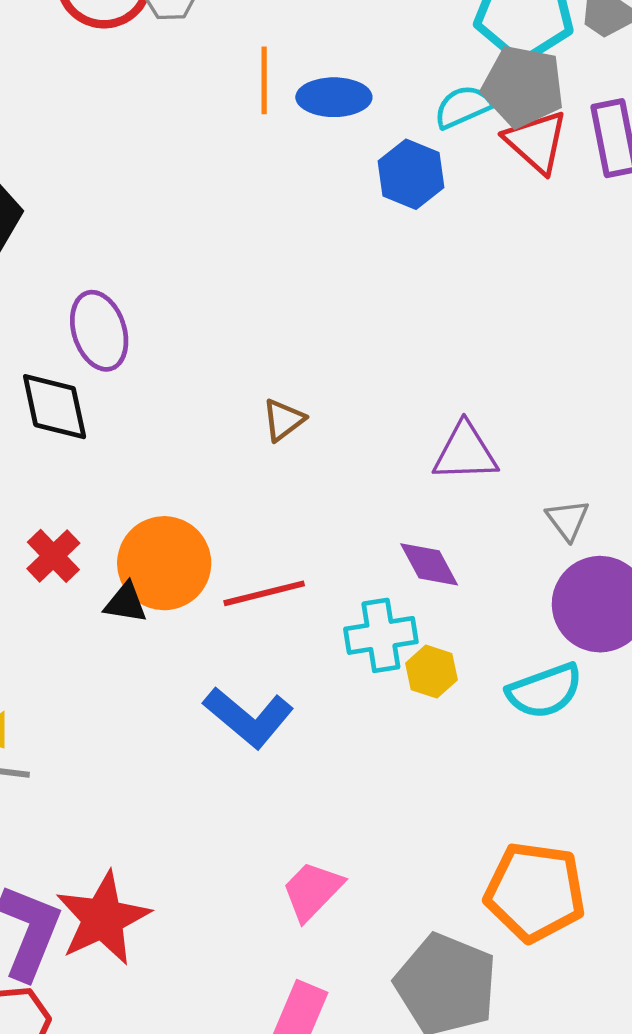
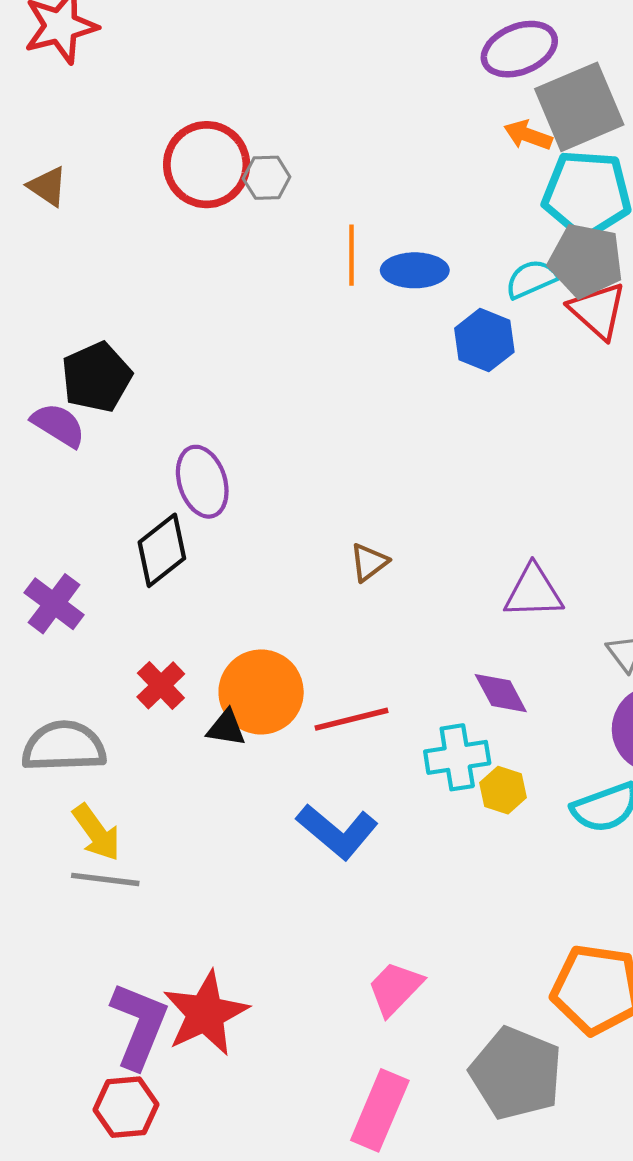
black diamond: (55, 407) -> (162, 550), turned 64

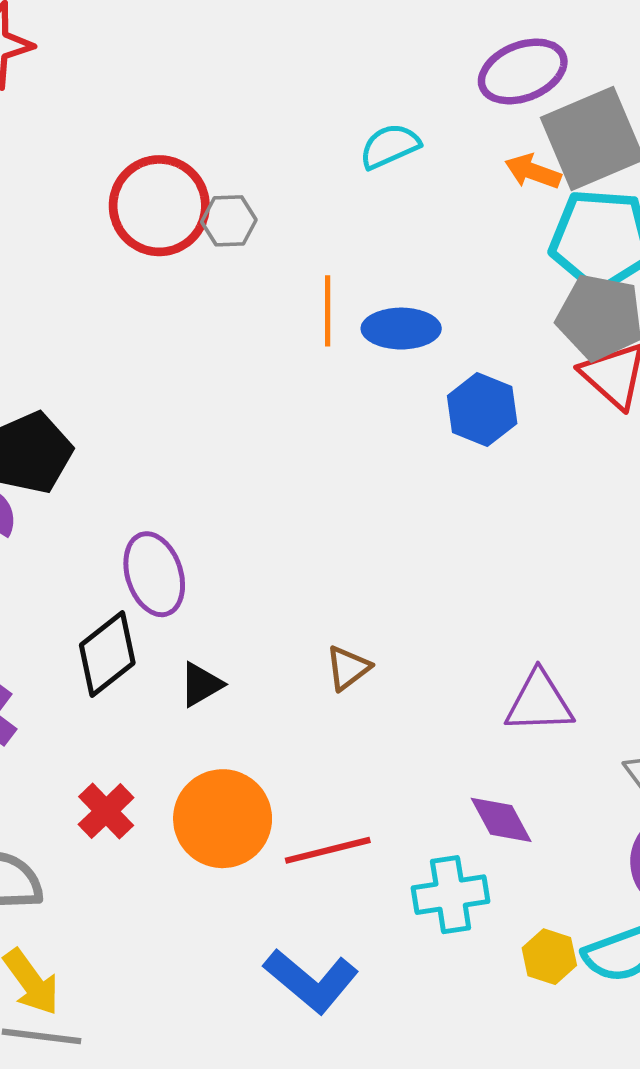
cyan semicircle: (531, 279) -> (390, 146), moved
black triangle: (226, 728) -> (201, 684), moved, turned -39
yellow hexagon: (503, 790) -> (549, 957), moved

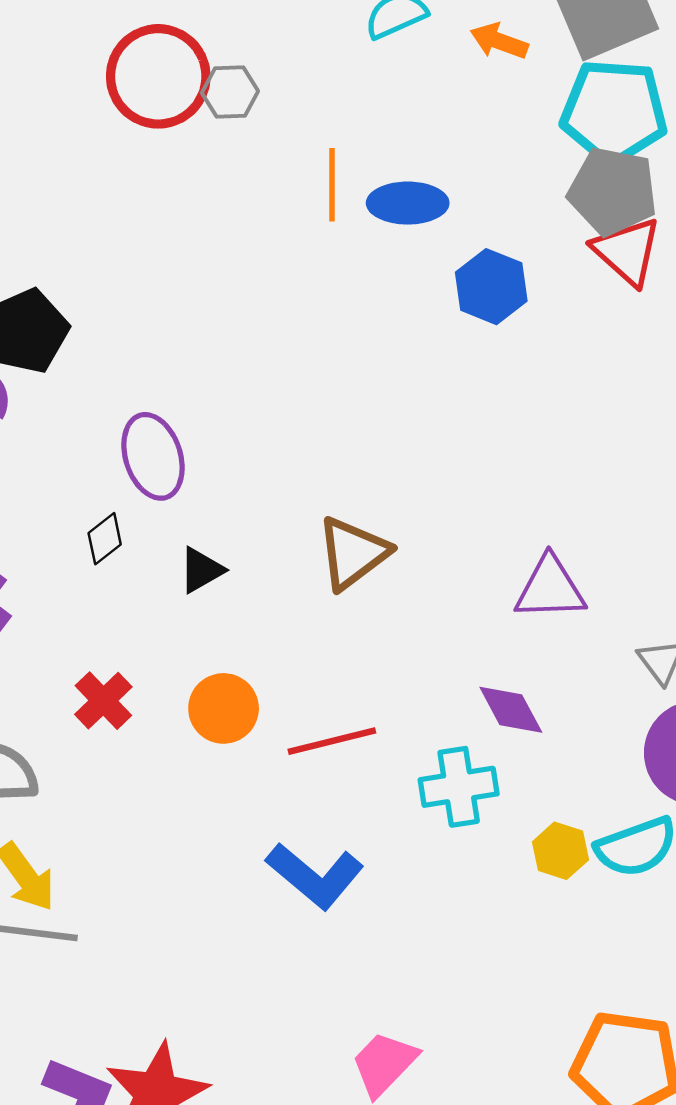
orange arrow: (533, 172) -> (499, 41), moved
black diamond: (107, 654) -> (105, 539), size x0.6
brown triangle: (348, 668) -> (353, 553), size x1.6
orange circle: (223, 819) -> (224, 708), size x0.7

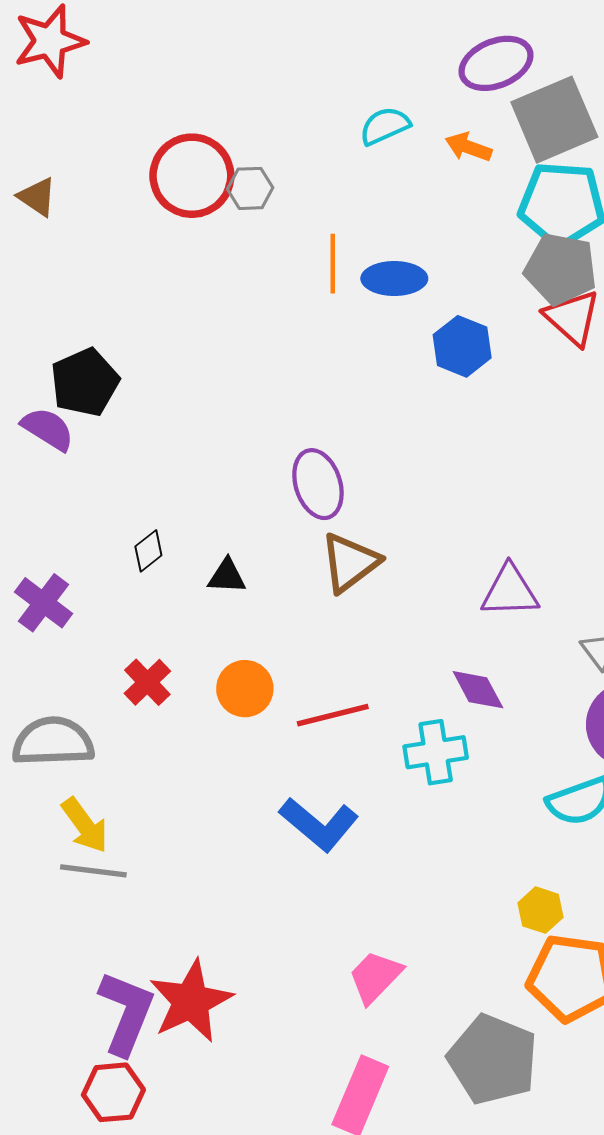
purple ellipse: (153, 456) -> (318, 484), moved
black triangle: (201, 570) -> (227, 576), turned 33
yellow hexagon: (560, 851) -> (541, 910), moved

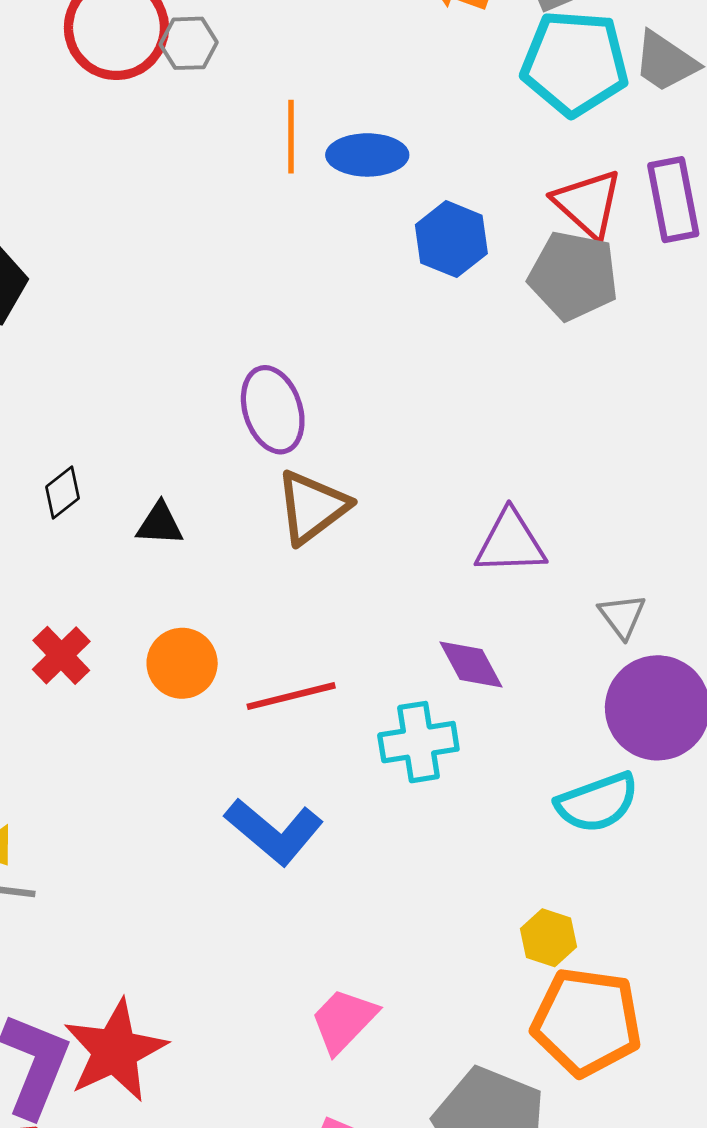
gray pentagon: (561, 269) -> (573, 276), moved

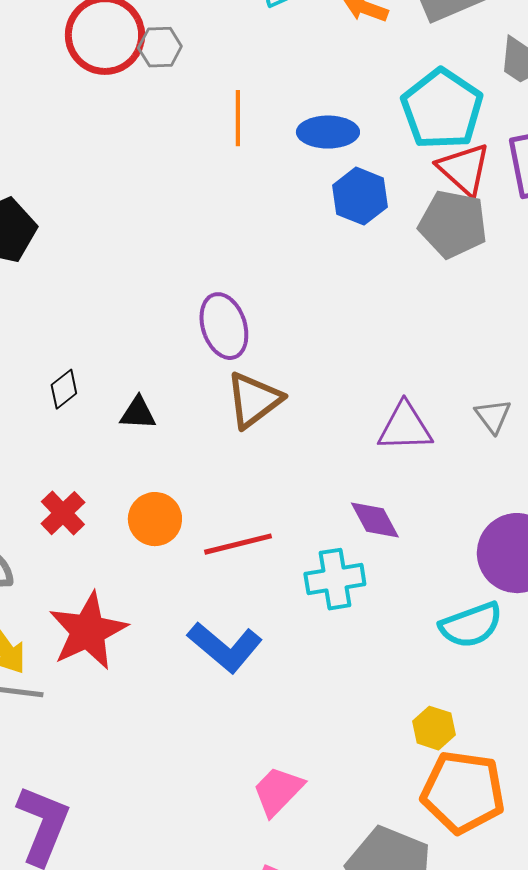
cyan pentagon: (575, 63) -> (442, 109), moved, turned 30
blue ellipse: (367, 155) -> (328, 132), moved
gray triangle: (622, 616) -> (493, 416), moved
red star: (115, 1051) -> (88, 631), moved

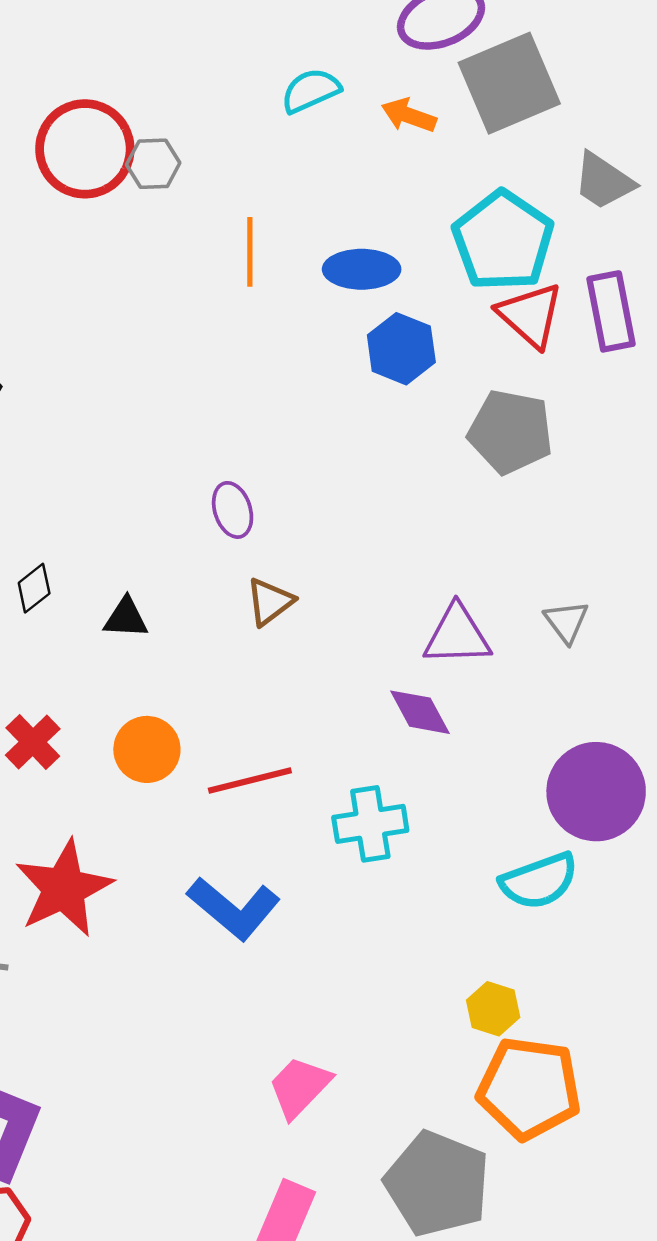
gray pentagon: (453, 224) -> (510, 432), moved
purple ellipse: (224, 326) -> (233, 510), size x0.7
brown triangle: (254, 400) -> (270, 602), size x0.7
purple diamond: (375, 520) -> (420, 712), moved

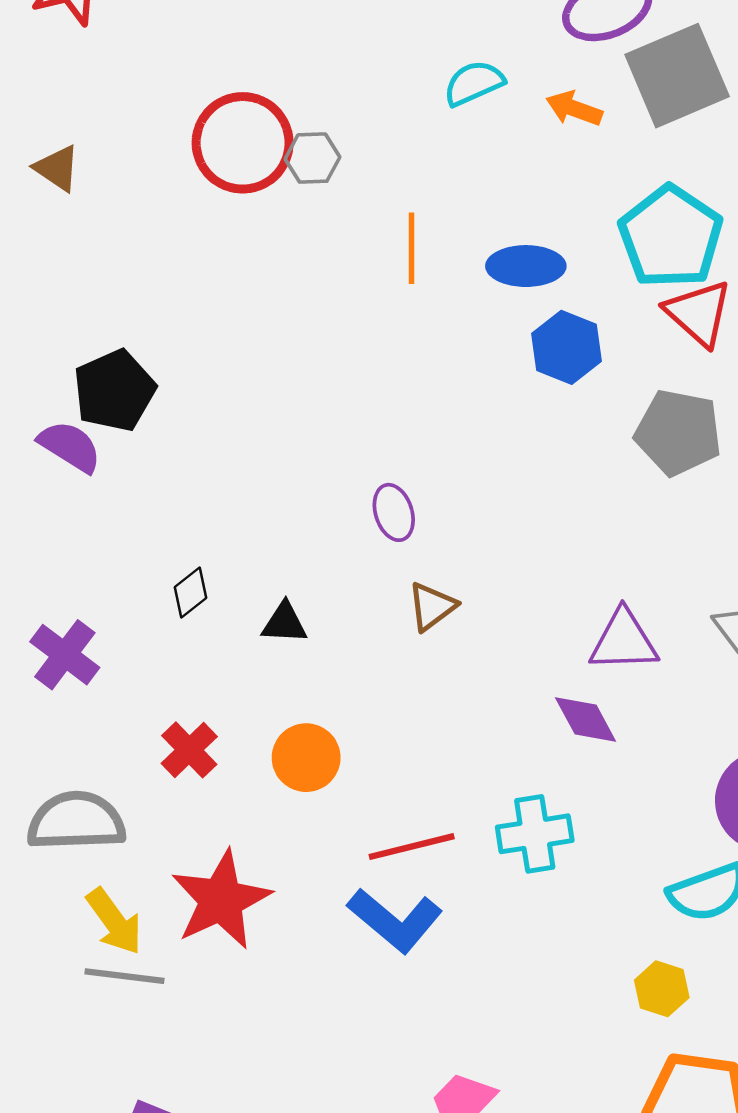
red line: (250, 780) -> (412, 847), moved
yellow hexagon: (493, 1009) -> (662, 989), moved

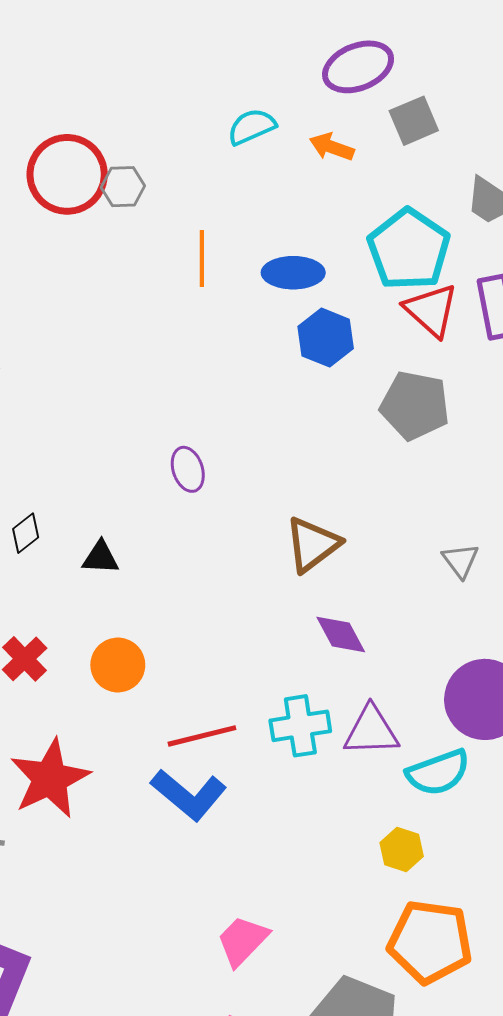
gray square: (677, 76) -> (414, 121), size x0.6
brown triangle: (432, 606) -> (312, 544), moved, size x1.4
purple triangle: (624, 641) -> (371, 731), moved

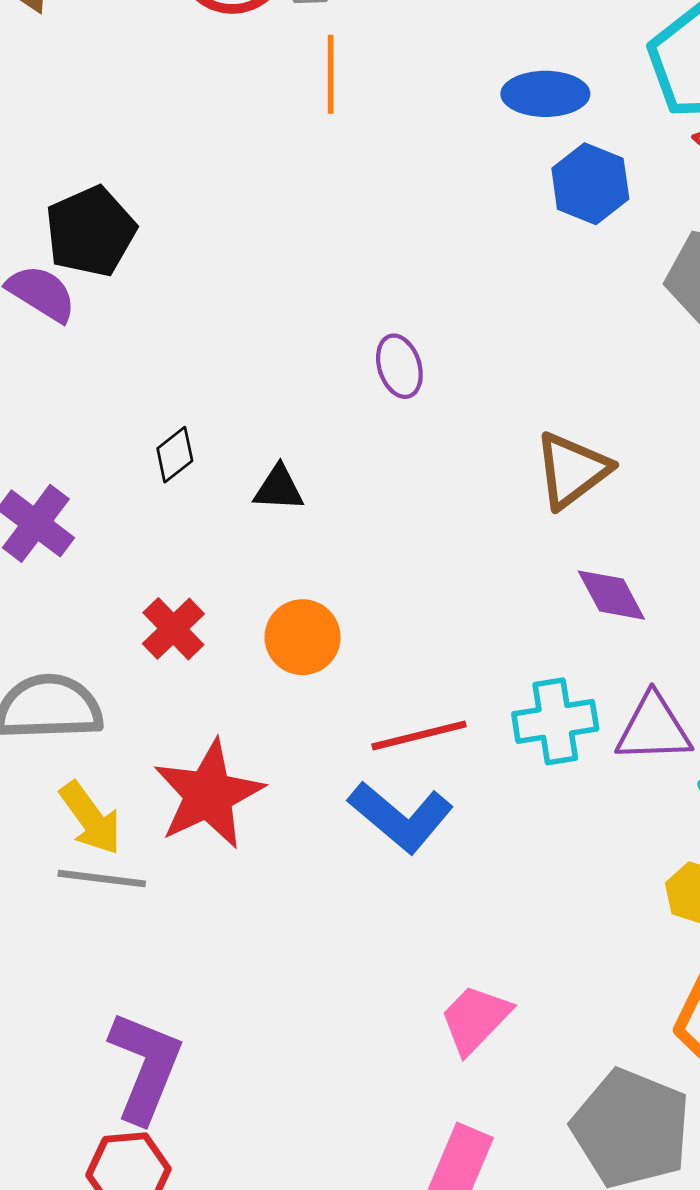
orange line: (202, 258) -> (331, 74), moved

